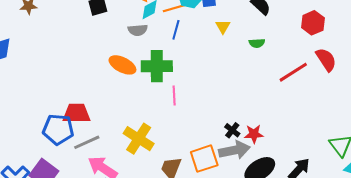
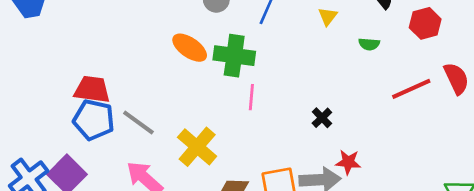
red hexagon: (313, 23) -> (425, 23), moved
red trapezoid: (76, 113) -> (92, 89), moved
black cross: (232, 130) -> (322, 118), moved
gray line: (87, 142) -> (138, 123), moved, turned 52

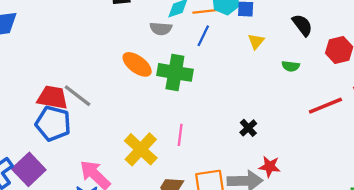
pink line: (251, 97) -> (180, 135), moved
gray line: (138, 123) -> (77, 96), moved

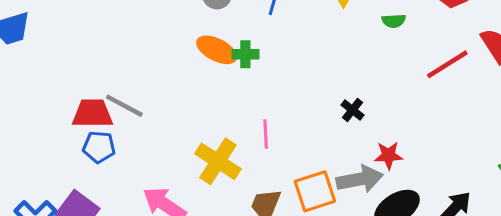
orange ellipse: (137, 64) -> (217, 50), moved
green cross: (175, 72) -> (245, 54), size x0.6
blue pentagon: (53, 124) -> (99, 147), size x0.7

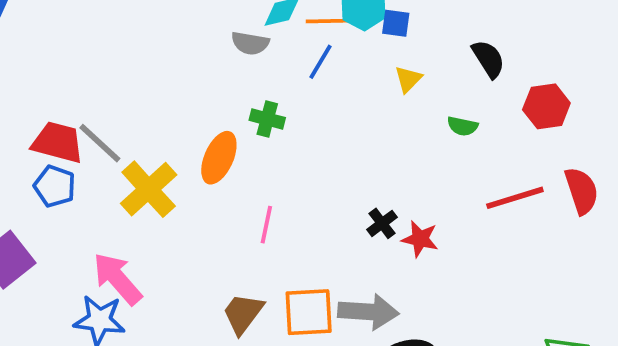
orange ellipse: (217, 50) -> (219, 158), moved, turned 72
red star: (388, 155) -> (420, 239), moved
yellow cross: (218, 161) -> (149, 189), moved

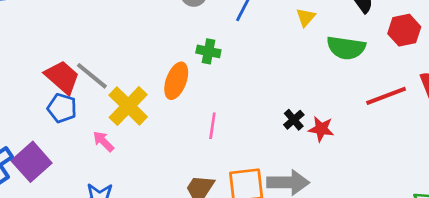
green semicircle: (463, 126) -> (346, 48), size x1.8
red trapezoid: (58, 142) -> (62, 77), turned 30
pink arrow: (117, 279) -> (103, 141), moved, size x0.6

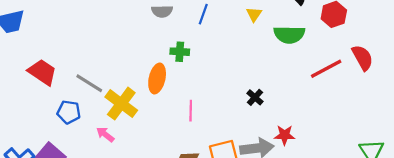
red trapezoid: (62, 77) -> (42, 72), moved
red star: (321, 129) -> (284, 135), moved

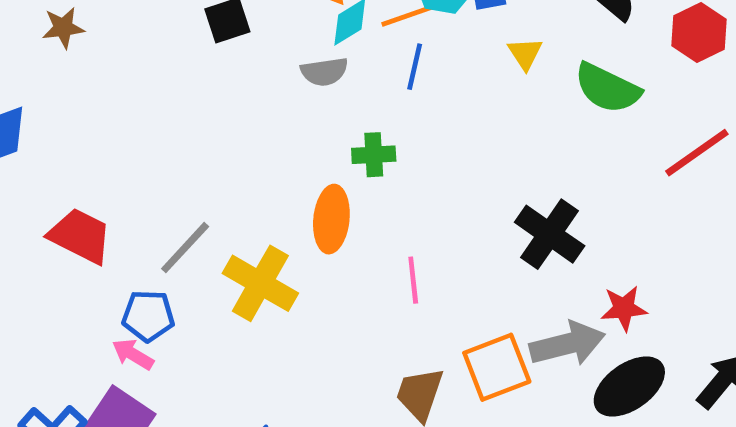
green semicircle: (289, 35) -> (607, 88), turned 32
gray line: (89, 83) -> (185, 248), turned -72
black cross: (255, 97) -> (550, 234), size x1.8
pink arrow: (105, 134) -> (133, 354), moved

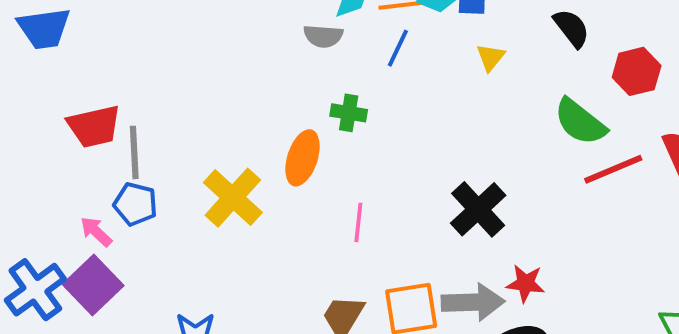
green semicircle: (607, 88) -> (580, 122), moved
red trapezoid: (80, 236) -> (94, 126), turned 128
gray line: (185, 248) -> (134, 152), moved, turned -58
pink arrow: (133, 354) -> (96, 232), moved

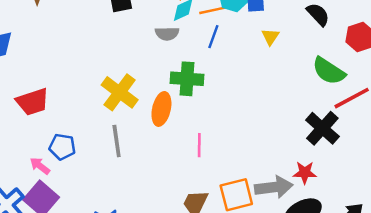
green cross: (349, 113) -> (187, 79), size x1.5
gray line: (134, 152) -> (117, 141), moved
yellow cross: (233, 198) -> (120, 92), moved
black cross: (478, 209) -> (322, 128), moved

